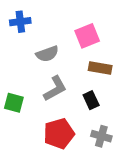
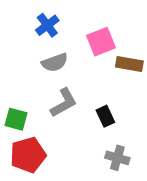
blue cross: (20, 22) -> (47, 25), moved, turned -30
brown rectangle: (100, 68) -> (129, 64), moved
red pentagon: (59, 134) -> (28, 155), moved

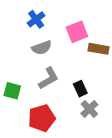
red pentagon: (28, 155) -> (42, 118), moved
gray cross: (117, 158) -> (89, 109), moved, turned 30

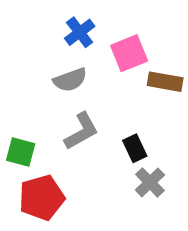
blue cross: (36, 19) -> (80, 32), moved
red pentagon: (42, 118) -> (42, 198), moved

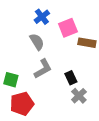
gray semicircle: (70, 80) -> (37, 42), turned -102

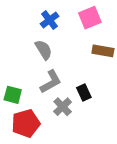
pink square: (68, 28) -> (90, 18), moved
gray cross: (79, 96) -> (63, 107), moved

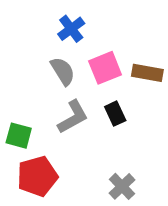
pink square: (90, 18) -> (105, 68), moved
black rectangle: (84, 92) -> (115, 114), moved
gray cross: (63, 107) -> (122, 186), moved

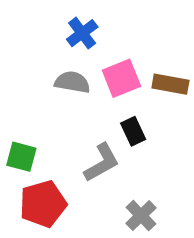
gray semicircle: (63, 71) -> (72, 82), turned -48
gray L-shape: (73, 117) -> (102, 163), moved

